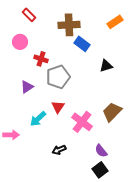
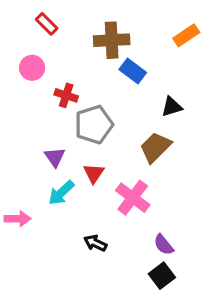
purple triangle: (27, 87) -> (55, 157), moved, turned -32
brown trapezoid: (112, 112) -> (155, 147), moved
black arrow: (59, 150) -> (95, 243), turned 48

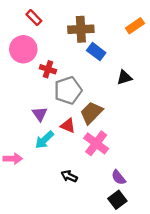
pink circle: (32, 68) -> (23, 49), size x1.5
brown trapezoid: (155, 147) -> (91, 113), moved
red triangle: (94, 173) -> (68, 126), turned -42

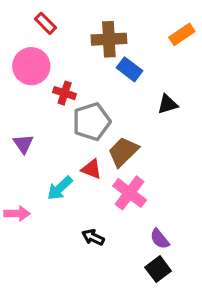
purple triangle: (40, 114) -> (23, 144), moved

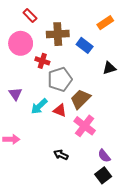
orange rectangle: (182, 34) -> (105, 23), moved
brown cross: (109, 39) -> (58, 34), moved
cyan arrow: (60, 188) -> (39, 106), moved

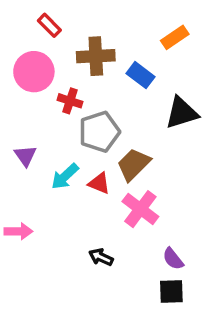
black triangle: (109, 68) -> (182, 113), size x1.5
black square: (103, 175) -> (171, 291), turned 35

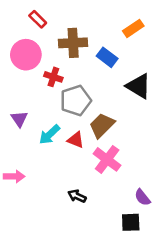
black triangle: (182, 113) -> (138, 86), turned 48
purple semicircle: (173, 259) -> (142, 197), moved

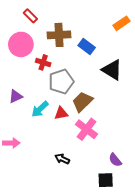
orange rectangle: (133, 28) -> (122, 23), moved
purple triangle: (19, 119) -> (16, 96), turned 40
red triangle: (76, 140) -> (61, 113), turned -32

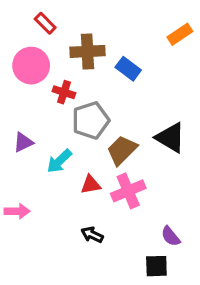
black triangle: (112, 70) -> (170, 138), moved
red triangle: (61, 113) -> (91, 185), moved
pink cross: (87, 129) -> (128, 191), turned 30

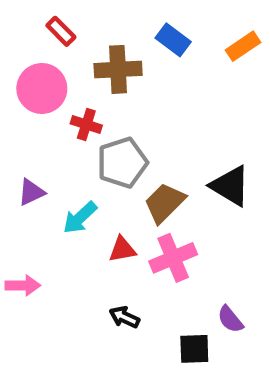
blue rectangle: (128, 69) -> (173, 40), moved
black square: (156, 266) -> (194, 349), moved

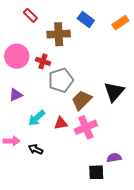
pink circle: (42, 88) -> (17, 56), moved
black triangle: (230, 186) -> (114, 92), turned 40
cyan arrow: (80, 218) -> (37, 118), moved
black arrow: (124, 317) -> (36, 149), moved
purple semicircle: (230, 319) -> (114, 158), turned 120

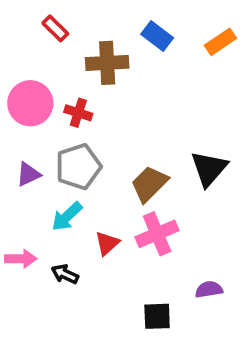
gray pentagon: (61, 80) -> (78, 167), moved
red triangle: (61, 123) -> (107, 243), moved, turned -32
black square: (96, 172) -> (157, 316), moved

